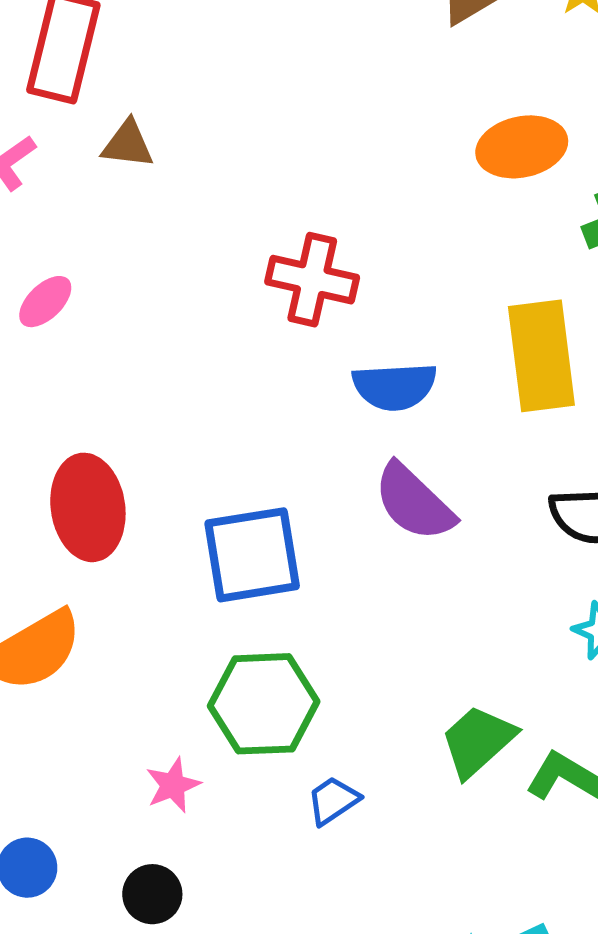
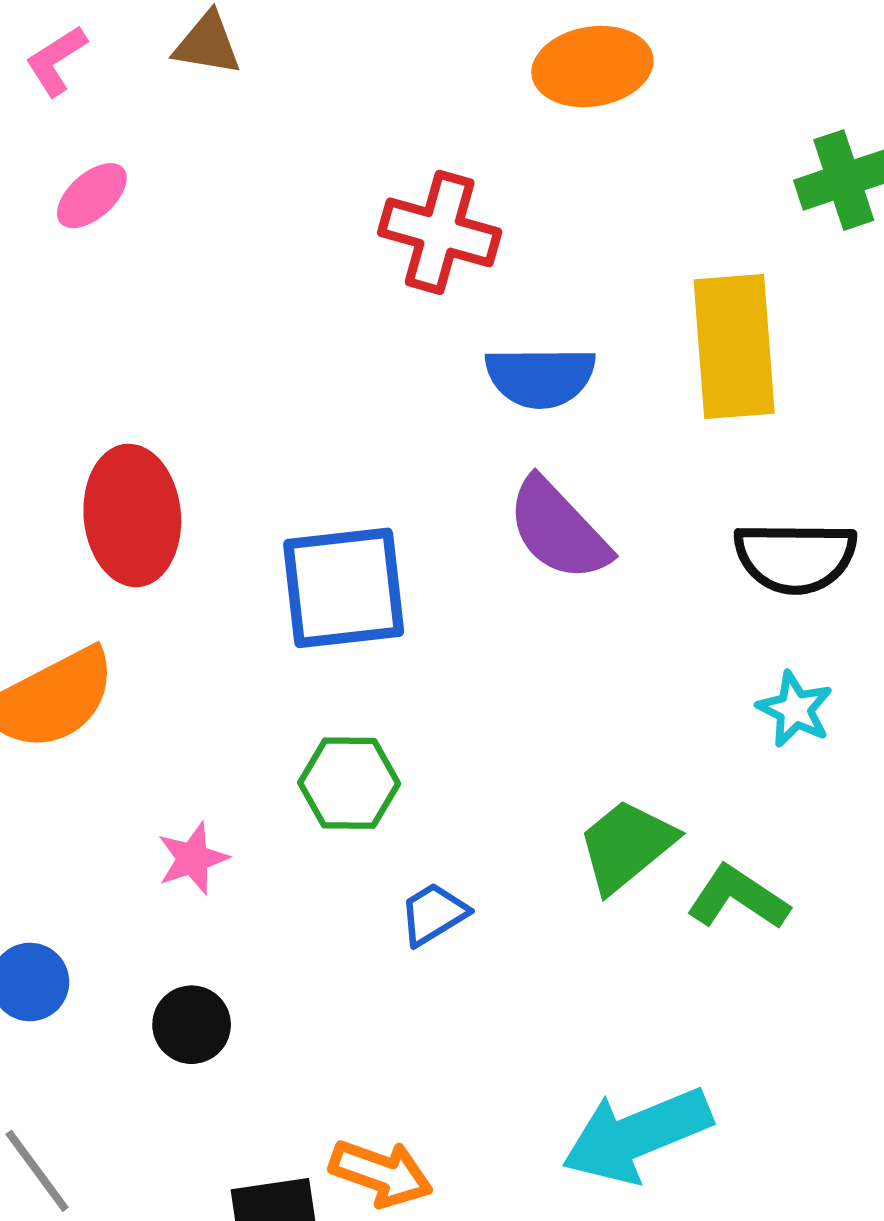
orange ellipse: (522, 147) -> (592, 67), moved
pink ellipse: (45, 302) -> (92, 196), moved
green hexagon: (264, 704) -> (349, 783), size x0.7
pink star: (173, 785) -> (193, 859), moved

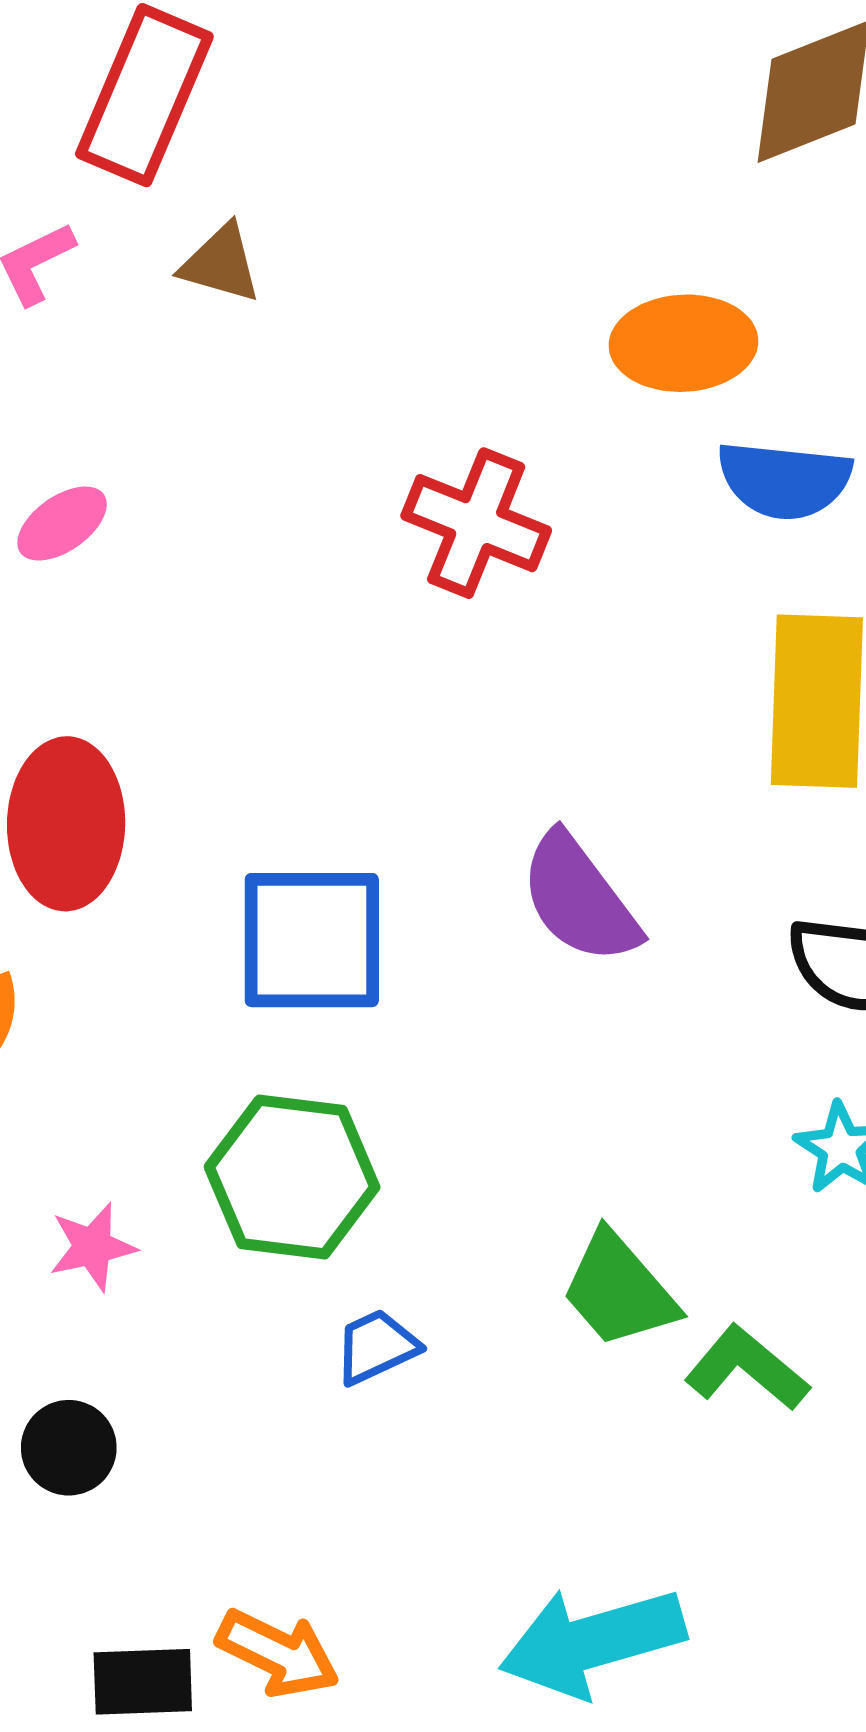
pink ellipse: (92, 196) -> (62, 524), moved
blue semicircle: (540, 377) -> (784, 480), moved
green hexagon: (349, 783) -> (292, 1177), size x1.4
green trapezoid: (626, 845) -> (619, 1290), turned -98

